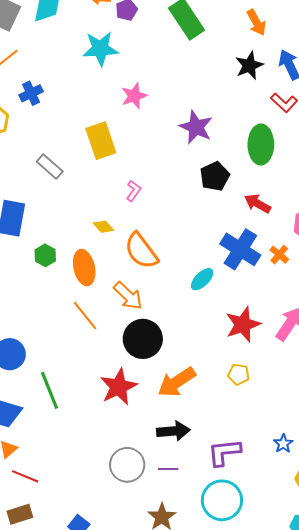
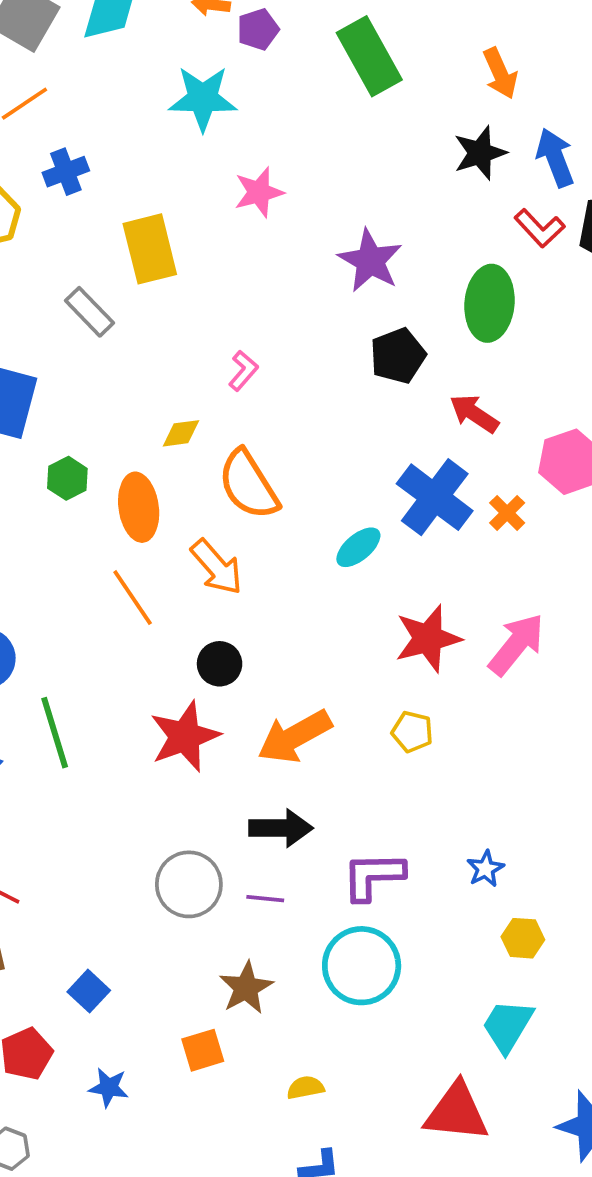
yellow rectangle: (101, 141) -> (150, 249), moved
yellow diamond: (103, 227) -> (181, 433), turned -60
black circle: (143, 339) -> (220, 664), moved, size x0.6

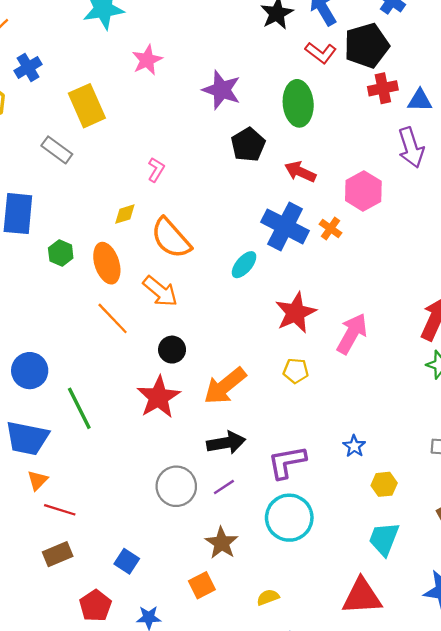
pink arrow: (516, 644) -> (352, 334), moved
purple line: (265, 899) -> (224, 487), turned -30

